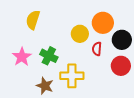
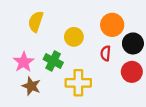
yellow circle: (80, 34) -> (74, 37), moved
brown star: (45, 86) -> (31, 86), moved

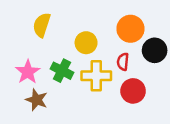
red circle: (132, 72) -> (133, 91), moved
yellow cross: (78, 83) -> (96, 76), moved

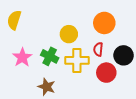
yellow semicircle: (42, 25) -> (14, 20), moved
black circle: (155, 50) -> (124, 55), moved
brown star: (37, 100) -> (47, 87), moved

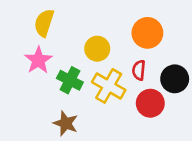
yellow semicircle: (14, 20) -> (44, 23), moved
pink star: (22, 57) -> (38, 60), moved
yellow cross: (77, 60) -> (109, 86), turned 30

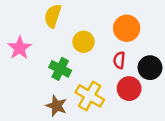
yellow semicircle: (44, 23) -> (53, 16), moved
pink star: (38, 60) -> (20, 48), moved
yellow cross: (109, 86) -> (90, 96), moved

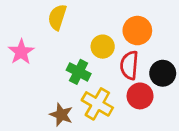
yellow circle: (84, 42) -> (103, 47), moved
red semicircle: (119, 60) -> (129, 65), size x1.5
green cross: (60, 69) -> (79, 72), moved

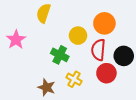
yellow cross: (97, 104) -> (74, 79), size x0.7

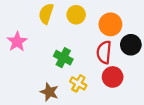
yellow circle: (78, 36) -> (76, 15), moved
black circle: (124, 56) -> (131, 45), moved

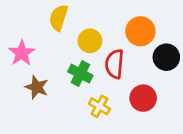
yellow circle: (76, 15) -> (90, 41), moved
red semicircle: (104, 52) -> (114, 64), moved
brown star: (49, 92) -> (37, 87), moved

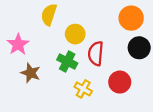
orange circle: (140, 31) -> (131, 18), moved

